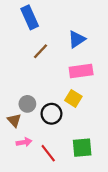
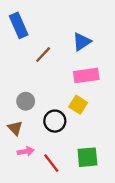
blue rectangle: (30, 17) -> (19, 25), moved
gray circle: (27, 104) -> (26, 101), moved

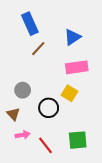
blue rectangle: (19, 25) -> (30, 24), moved

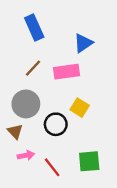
brown line: (38, 49) -> (33, 68), moved
pink rectangle: (77, 67) -> (66, 72), moved
gray circle: (23, 90) -> (26, 104), size x1.5

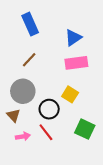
pink rectangle: (66, 72) -> (76, 63), moved
green square: (89, 161) -> (85, 129), moved, turned 30
red line: (52, 167) -> (46, 132), moved

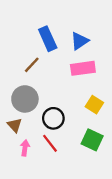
blue rectangle: (30, 24) -> (48, 39), moved
yellow square: (70, 94) -> (94, 105), moved
pink arrow: (23, 136) -> (25, 148), turned -72

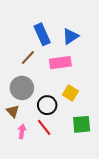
pink rectangle: (83, 68) -> (60, 63), moved
yellow square: (94, 105) -> (70, 93), moved
green square: (92, 140) -> (82, 124), turned -30

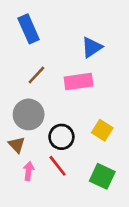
blue rectangle: (42, 34) -> (29, 29), moved
yellow square: (70, 93) -> (102, 130), moved
green square: (82, 124) -> (102, 176), moved, turned 30

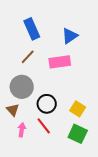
blue rectangle: (29, 29) -> (32, 29), moved
yellow square: (102, 130) -> (78, 109), moved

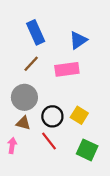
yellow square: (78, 109) -> (79, 115), moved
brown triangle: (13, 110) -> (23, 123), moved, turned -32
pink arrow: (22, 130) -> (12, 145), moved

